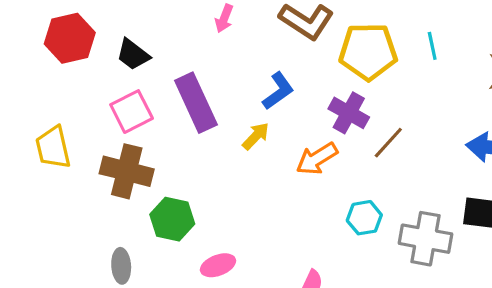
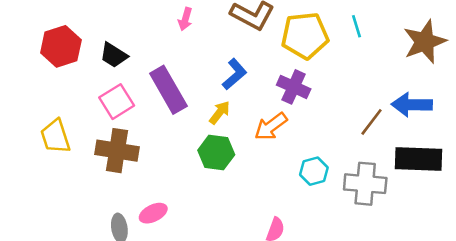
brown line: (388, 143) -> (372, 122), moved
green hexagon: (172, 219) -> (216, 152), moved
pink ellipse: (218, 265) -> (153, 213), moved

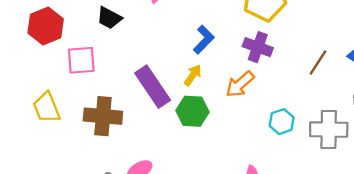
black trapezoid: (114, 55) -> (109, 18), moved
purple rectangle: (168, 90) -> (153, 87), moved
pink square: (117, 102) -> (81, 60), moved, turned 32
brown line: (372, 122) -> (318, 63), moved

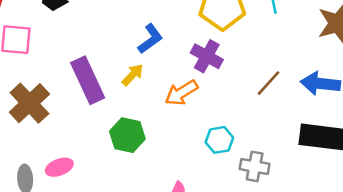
green hexagon: (192, 111) -> (127, 135), moved
brown cross: (103, 116) -> (29, 103), turned 33
gray cross: (329, 130) -> (255, 166), moved, size x0.7

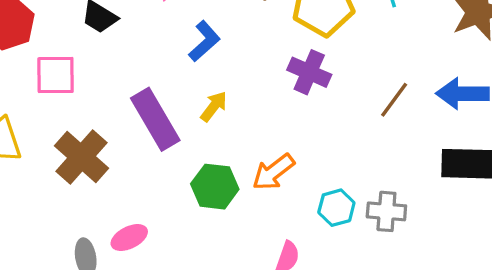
blue L-shape: (150, 39) -> (204, 41), moved
orange arrow: (181, 93) -> (273, 172), moved
cyan hexagon: (219, 140) -> (336, 208), moved

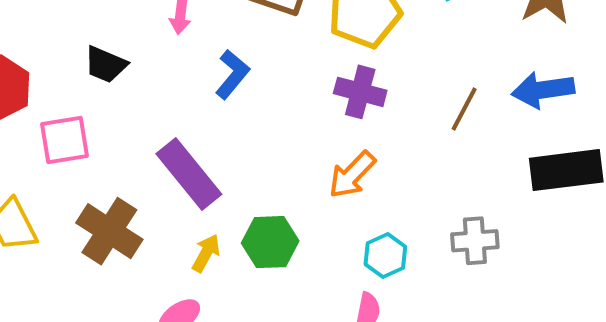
yellow arrow: (214, 106) -> (206, 253), moved
orange arrow: (273, 172) -> (352, 175), moved
cyan hexagon: (336, 208) -> (385, 255), moved

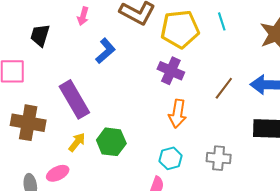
black trapezoid: (106, 64) -> (40, 35), turned 75
orange arrow: (352, 175) -> (178, 114), moved, turned -44
brown cross: (109, 231) -> (28, 123), turned -32

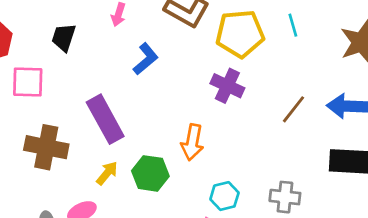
orange arrow: (178, 114) -> (192, 142), moved

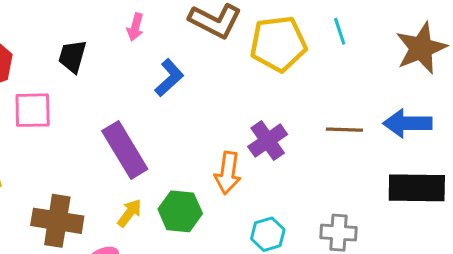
purple cross: (227, 86) -> (268, 141), moved, turned 32
brown line: (294, 109) -> (344, 130), turned 56
brown cross: (46, 147) -> (57, 221), moved

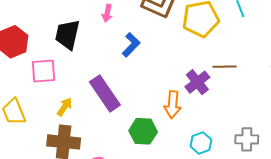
black trapezoid: (72, 56) -> (67, 35), size x1.4
brown line: (344, 130) -> (225, 67), moved
yellow arrow: (129, 213) -> (65, 107), moved

